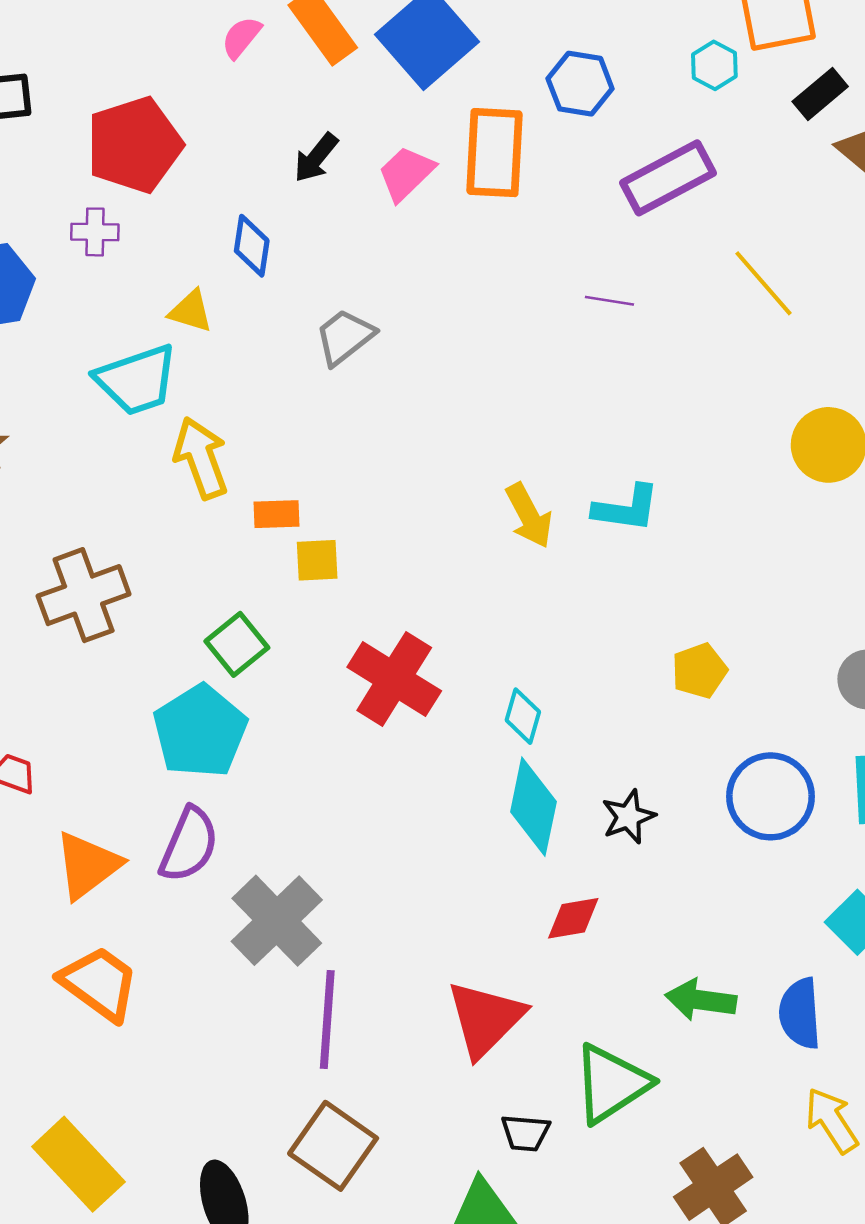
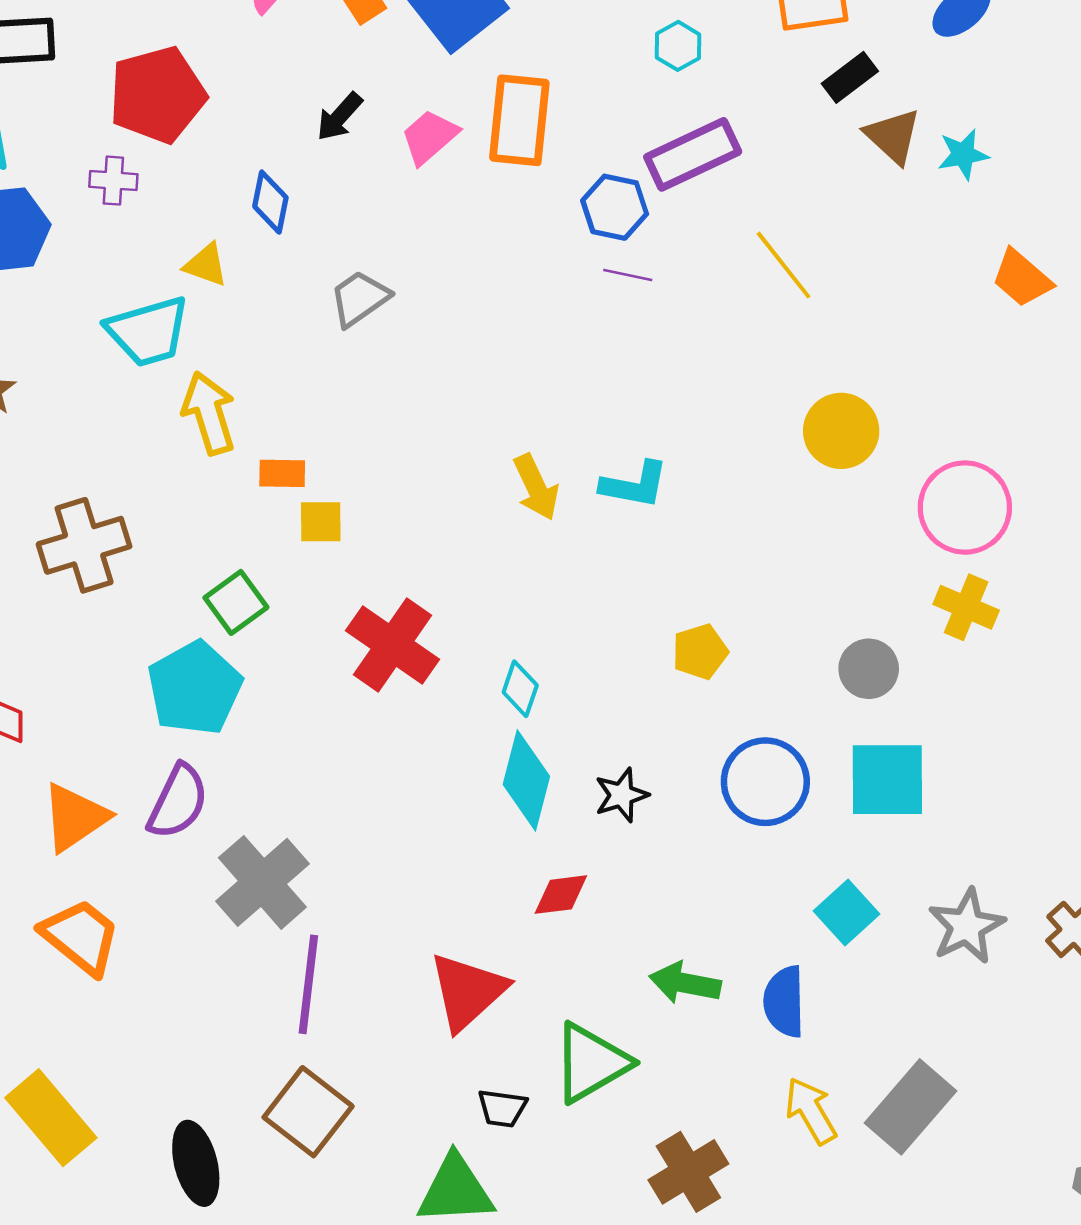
cyan hexagon: (714, 65) -> (678, 46), moved
blue hexagon: (580, 84) -> (615, 207), moved

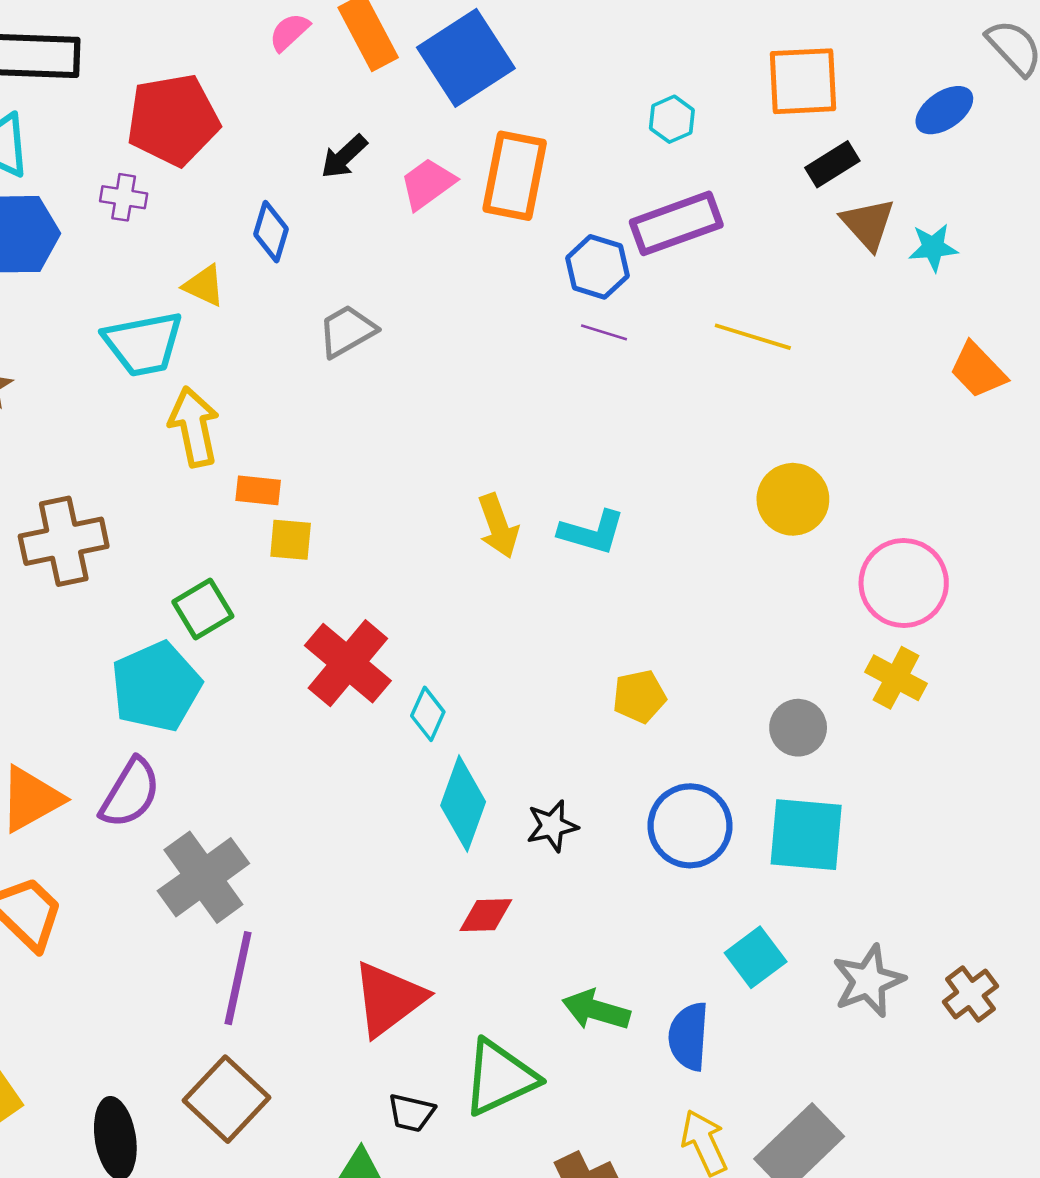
yellow line: (784, 265) -> (753, 337), turned -40
cyan diamond: (520, 689) -> (428, 714), moved

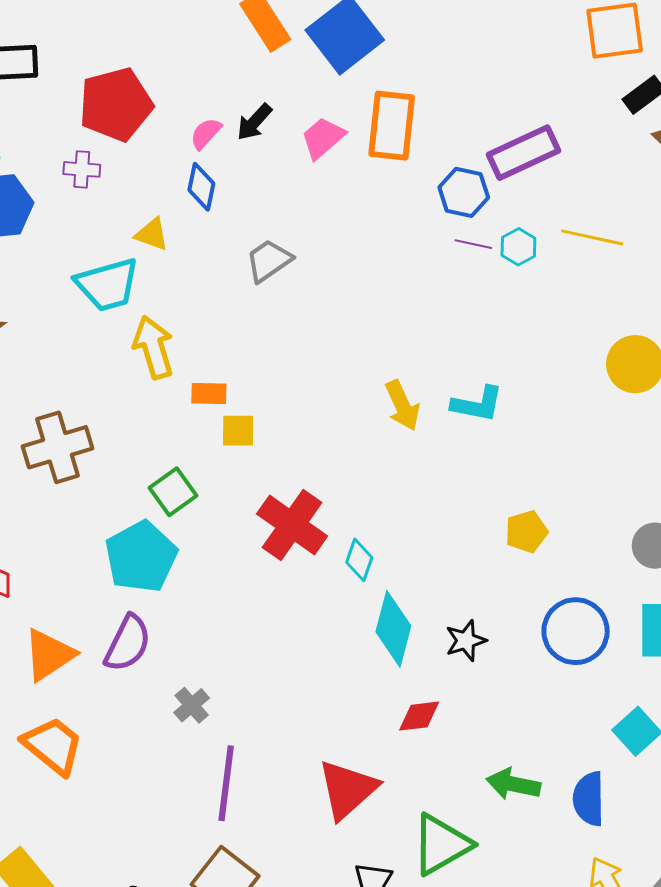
pink semicircle: (289, 32) -> (206, 134), moved
cyan hexagon: (672, 119) -> (518, 247), moved
gray cross: (203, 877) -> (192, 705), size x0.5

